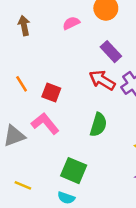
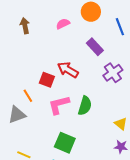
red arrow: (102, 80) -> (68, 70), moved
orange line: (22, 84) -> (28, 96), moved
pink L-shape: (45, 123) -> (59, 105), moved, turned -65

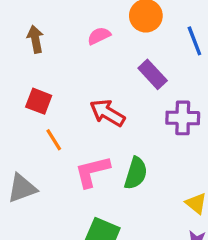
purple cross: (113, 73) -> (183, 118), turned 36
red square: (47, 80) -> (39, 101), moved
orange line: (28, 96) -> (54, 140), moved

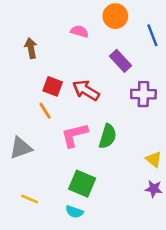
pink semicircle: (99, 36) -> (79, 31), turned 42
brown arrow: (35, 39) -> (31, 48), moved
red square: (39, 101) -> (53, 86), moved

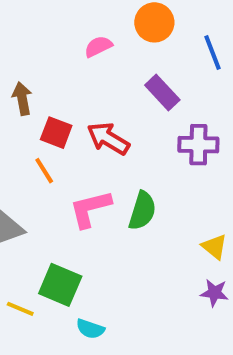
pink semicircle: (79, 31) -> (98, 46), turned -42
brown arrow: (31, 48) -> (22, 99), moved
green square: (82, 184) -> (60, 285), moved

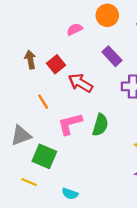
red square: (56, 133) -> (56, 64), moved, turned 30
green square: (60, 285) -> (44, 156), moved

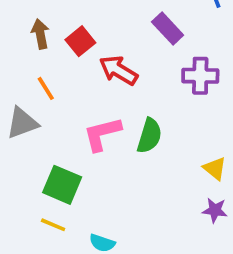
orange line: (43, 102) -> (46, 88), moved
gray triangle: (21, 135) -> (22, 123), moved
yellow line: (29, 182) -> (53, 225), moved

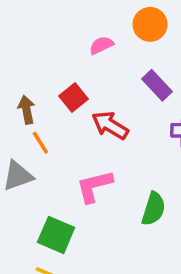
brown arrow: (40, 34) -> (26, 110), moved
green semicircle: (149, 136) -> (154, 209), moved

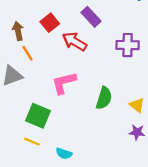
purple rectangle: (157, 85) -> (91, 17), moved

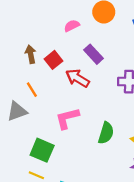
brown arrow: (18, 31) -> (31, 54), moved

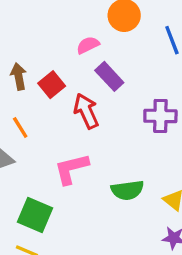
pink semicircle: (72, 26) -> (88, 45), moved
red arrow: (78, 78) -> (86, 111), turned 35
green semicircle: (106, 133) -> (127, 190), turned 65

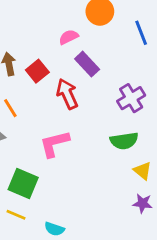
purple cross: (160, 116) -> (131, 98), turned -32
green semicircle: (127, 190) -> (124, 141), moved

